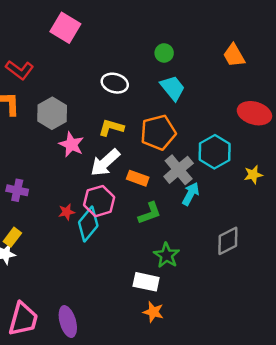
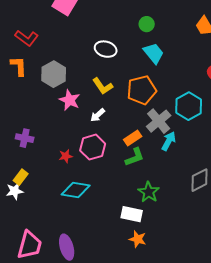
yellow L-shape: (111, 128) -> (103, 86), turned -140
white arrow: (105, 163) -> (98, 115), size x0.6
orange rectangle: (138, 178) -> (133, 138), moved, turned -54
cyan diamond: (88, 224) -> (76, 190), moved, turned 60

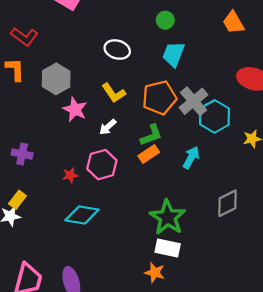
cyan trapezoid: (154, 53) -> (173, 54), turned -120
gray cross: (159, 121) -> (193, 101), moved
green L-shape: (135, 157) -> (151, 135), moved
green star: (149, 192) -> (168, 217), size x1.4
white rectangle: (132, 214) -> (168, 248), moved

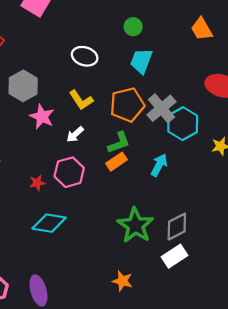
gray diamond: (227, 203) -> (177, 227), moved
white rectangle: (168, 248) -> (174, 256), moved, turned -45

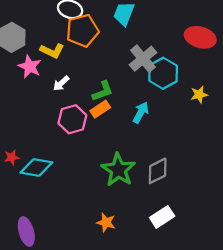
yellow L-shape: (81, 100) -> (52, 51), moved, turned -30
orange pentagon: (127, 105) -> (82, 31), moved
pink hexagon: (69, 172) -> (72, 119), moved
red star: (37, 183) -> (12, 157), moved
white rectangle: (174, 256) -> (162, 217), moved

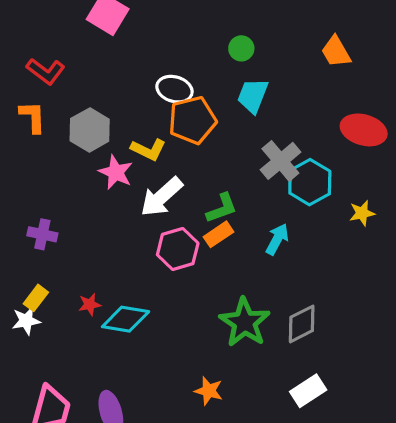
white arrow: (61, 83) -> (161, 197), size x1.8
orange star: (106, 222) -> (209, 391), moved

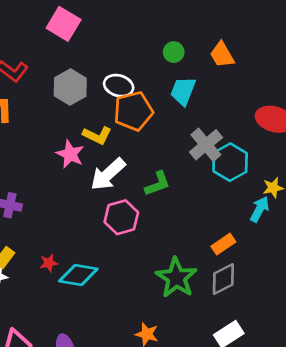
orange trapezoid: (336, 52) -> (222, 55), moved
gray hexagon: (90, 130) -> (70, 87), moved
orange rectangle: (218, 234) -> (223, 244), moved
cyan arrow: (277, 239) -> (260, 209), moved

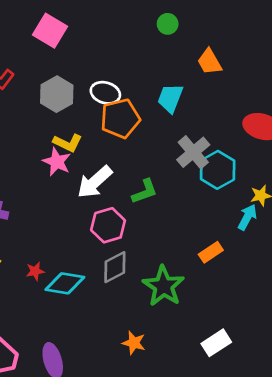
green circle: (174, 52) -> (168, 24), moved
yellow L-shape: (97, 135) -> (68, 143), moved
gray diamond: (223, 279) -> (115, 267), moved

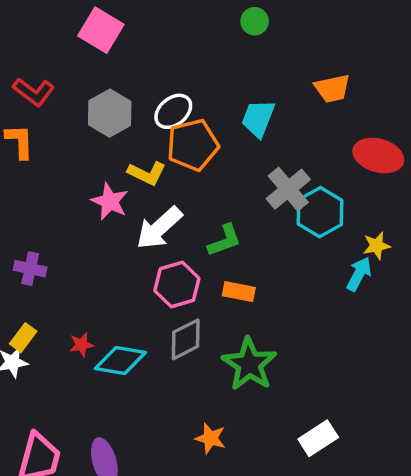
orange trapezoid: (209, 62) -> (332, 88), moved, turned -72
white ellipse: (105, 93) -> (173, 111), turned -56
yellow L-shape: (68, 143) -> (147, 173), moved
orange rectangle: (211, 252) -> (239, 292), moved, turned 45

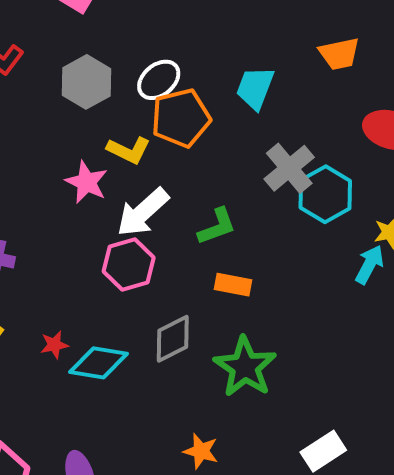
pink hexagon: (177, 285) -> (129, 265), moved

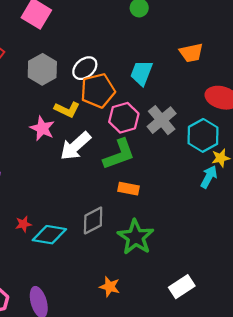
cyan hexagon: (325, 194) -> (203, 135), moved
green L-shape: (217, 226) -> (119, 154), size x1.4
pink hexagon: (129, 265) -> (124, 118), moved

